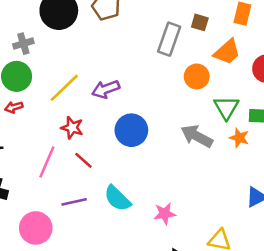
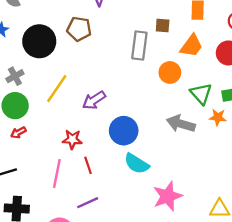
yellow line: (64, 88) -> (57, 89), moved
red line: (83, 160) -> (88, 165), turned 42
cyan semicircle: (117, 198) -> (137, 164), moved
pink star: (165, 214) -> (168, 196), size x1.5

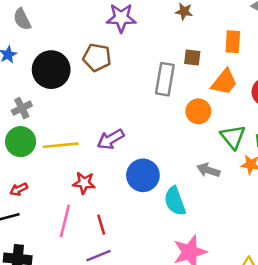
yellow line: (57, 89) -> (61, 145), moved, turned 48
gray arrow: (181, 124) -> (208, 170), size x0.7
red arrow: (18, 133) -> (19, 189), moved
cyan semicircle: (137, 164) -> (175, 201), moved, turned 35
red line: (88, 165) -> (101, 225), moved

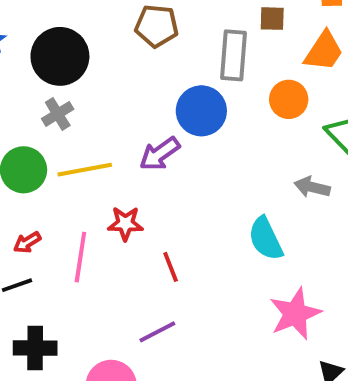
brown pentagon: (97, 57) -> (157, 26), moved
gray cross: (22, 108) -> (58, 114), moved
blue circle: (143, 175) -> (201, 111), moved
pink line: (65, 221) -> (80, 257), moved
red line: (101, 225) -> (171, 267), moved

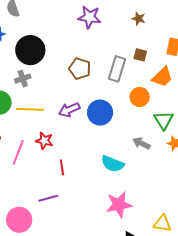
brown pentagon: (157, 26) -> (80, 69), moved
blue circle: (201, 111) -> (100, 113), moved
cyan semicircle: (266, 239) -> (113, 164), turned -55

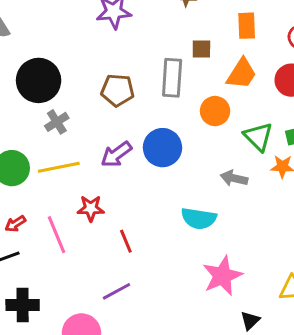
gray cross: (23, 79) -> (57, 122), moved
pink line: (18, 152) -> (56, 235), turned -30

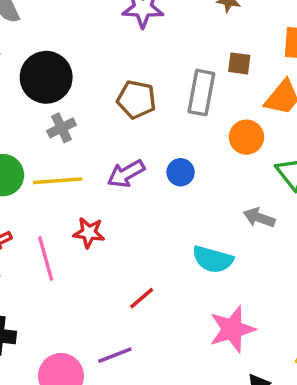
blue circle: (162, 148) -> (181, 172), size x0.6
red line: (126, 241) -> (142, 298), moved, turned 65
purple line: (116, 291) -> (115, 355), moved

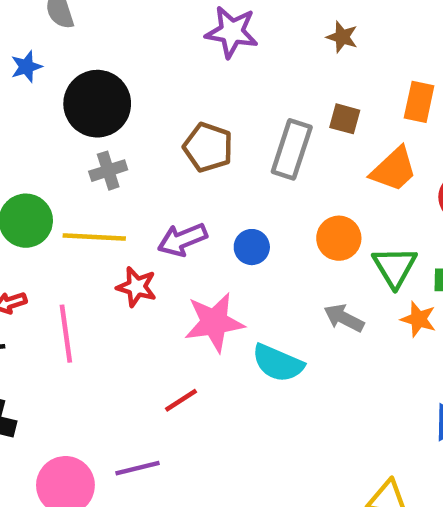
orange circle: (246, 137) -> (339, 238), moved
red star: (89, 233) -> (137, 287), moved
pink star: (232, 329) -> (214, 322), moved

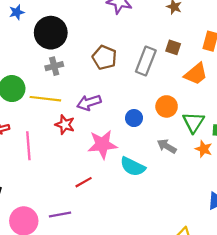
blue circle: (252, 247) -> (134, 118), moved

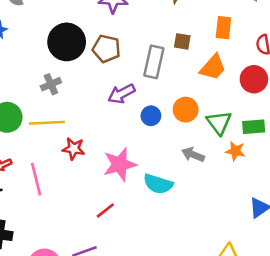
black circle: (51, 33) -> (67, 42), moved
brown pentagon: (104, 58) -> (106, 49), moved
purple arrow: (89, 103) -> (122, 94), moved
blue circle: (134, 118) -> (151, 116), moved

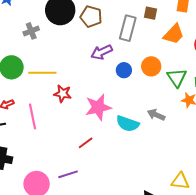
gray cross: (51, 84) -> (31, 31), moved
gray arrow: (193, 155) -> (156, 115), moved

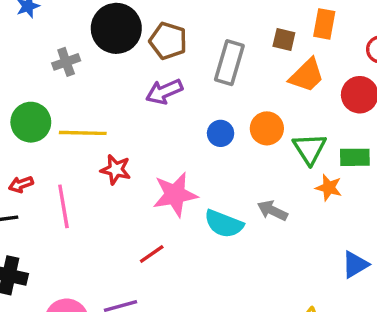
brown square: (151, 13) -> (284, 40), moved
purple arrow: (102, 52) -> (164, 92), moved

